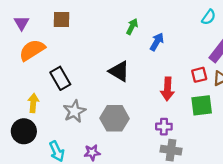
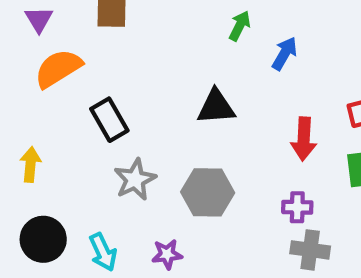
black triangle: (119, 71) -> (216, 107), turned -35
yellow arrow: (33, 103) -> (30, 165), moved
black circle: (24, 131) -> (43, 239), moved

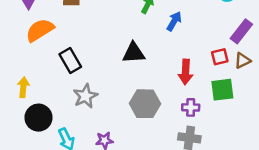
gray hexagon: (208, 192) -> (145, 104), moved
purple cross: (297, 207) -> (191, 107), moved
black circle: (43, 239) -> (38, 118), moved

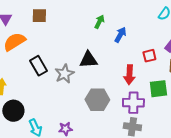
red square: (220, 57) -> (149, 56), moved
gray star: (85, 96) -> (64, 74), moved
purple cross: (191, 107) -> (133, 103), size x1.5

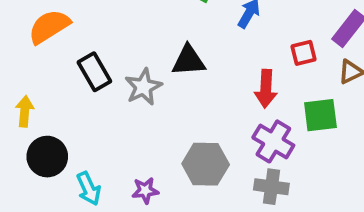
gray hexagon: (97, 100) -> (206, 164), moved
purple cross: (133, 103) -> (273, 141), turned 30

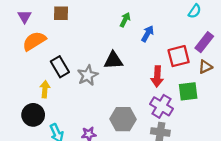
red square: (303, 53) -> (179, 56), size x1.5
yellow arrow: (25, 111) -> (45, 89), moved

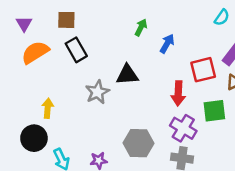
black rectangle: (60, 67) -> (76, 50), moved

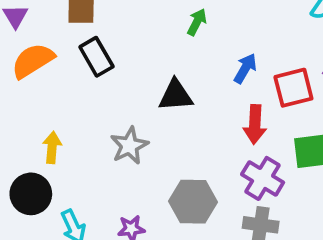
blue arrow: (167, 44) -> (245, 68), moved
gray star: (97, 92) -> (129, 146), moved

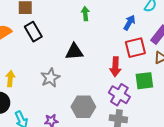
green arrow: (197, 22) -> (85, 14), turned -32
blue arrow: (245, 68) -> (129, 23), moved

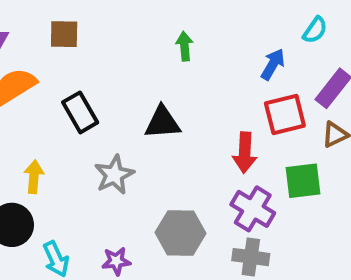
black rectangle: (33, 32) -> (80, 112), moved

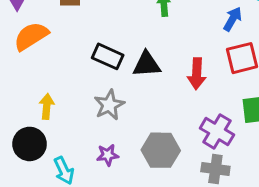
black rectangle: (80, 112) -> (108, 56), moved, turned -36
red arrow: (245, 153) -> (197, 74), moved
purple star: (116, 261) -> (108, 155), moved

